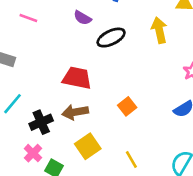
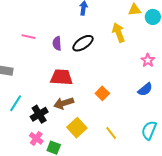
pink line: (28, 18) -> (29, 37), moved
purple semicircle: (83, 18) -> (57, 43), moved, turned 64

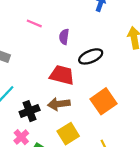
black ellipse: (83, 43) -> (91, 56), moved
orange square: (102, 93) -> (103, 101), size x1.6

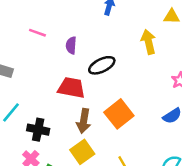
brown arrow: (59, 104) -> (84, 121), moved, turned -70
black cross: (30, 111) -> (38, 130), turned 36

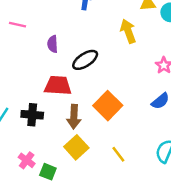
pink line: (37, 33) -> (17, 25), moved
black cross: (38, 130) -> (32, 115), moved

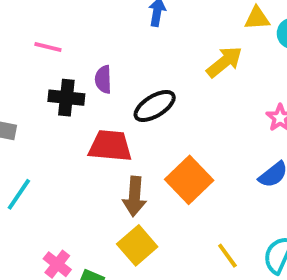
yellow arrow: (128, 31) -> (224, 62), turned 70
black cross: (32, 115) -> (66, 98), moved
yellow line: (118, 154) -> (227, 256), moved

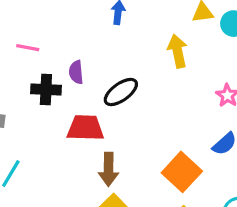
yellow arrow: (224, 62) -> (177, 51), turned -60
orange square: (189, 180) -> (182, 172), moved

